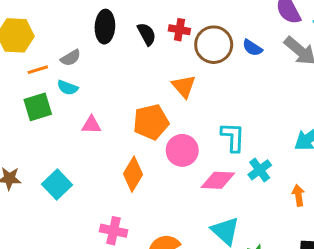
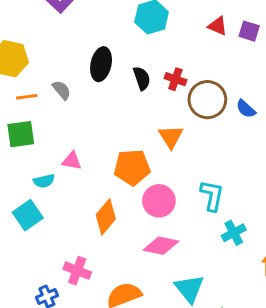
gray semicircle: (71, 58) -> (62, 90), turned -108
cyan semicircle: (68, 88) -> (44, 181), moved, turned -42
pink diamond: (218, 180) -> (161, 246), moved

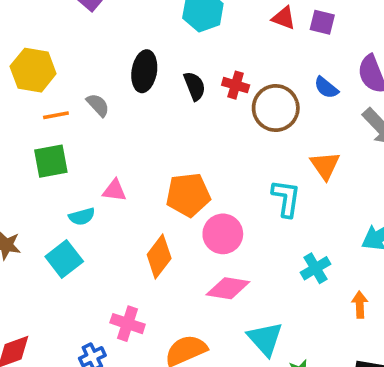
blue semicircle: (246, 109) -> (326, 88), moved
orange triangle: (171, 137) -> (325, 165), moved
cyan L-shape: (212, 196) -> (286, 198), moved

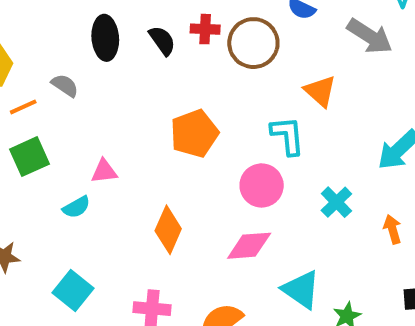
orange pentagon: (188, 195) -> (194, 133), moved
pink circle: (223, 234) -> (262, 185), moved
cyan square: (64, 259) -> (73, 290), moved

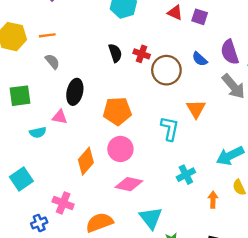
black ellipse: (105, 38) -> (75, 92), moved
orange line: (23, 107) -> (47, 35), moved
pink circle: (262, 185) -> (120, 149), moved

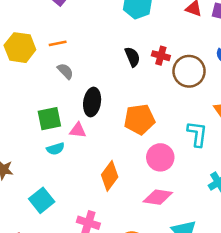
green square: (20, 96) -> (49, 119), moved
pink circle: (120, 149) -> (160, 157), moved

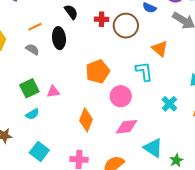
orange line: (58, 43) -> (35, 27), moved
black semicircle: (132, 57) -> (71, 12), moved
black ellipse: (92, 102) -> (59, 38), moved
cyan semicircle: (55, 149) -> (32, 114), moved

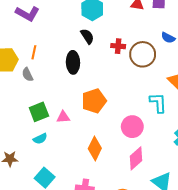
orange line: (35, 27) -> (34, 52), moved, turned -56
gray semicircle: (32, 49) -> (27, 75), moved, turned -152
orange pentagon: (98, 72) -> (94, 101), moved
pink diamond: (126, 127) -> (136, 158), turned -40

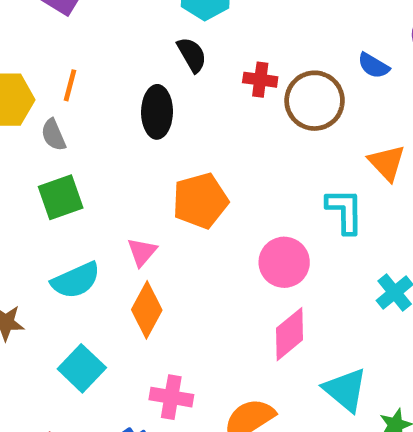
green square: (39, 112) -> (61, 197), moved
pink triangle: (63, 117) -> (142, 252), moved, turned -48
cyan semicircle: (40, 139) -> (76, 280), size x1.5
orange diamond: (95, 148) -> (147, 310), moved

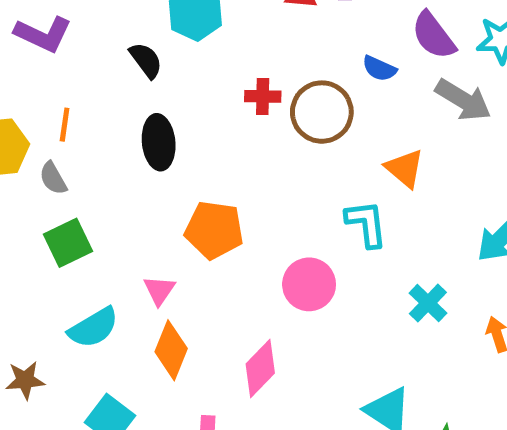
black semicircle: (192, 55) -> (146, 60), moved
orange pentagon: (200, 201) -> (214, 230), turned 30
pink diamond: (289, 334) -> (260, 368), moved

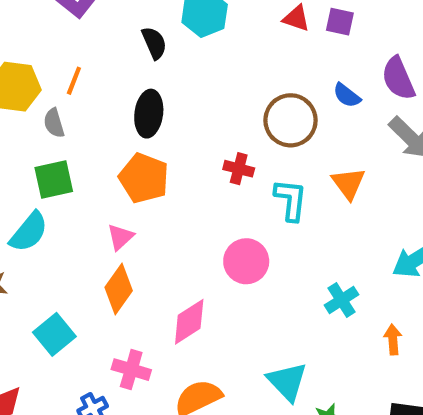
red cross: (263, 96) -> (239, 169), moved
cyan L-shape: (366, 224) -> (291, 200), moved
orange pentagon: (214, 230) -> (144, 178), moved
cyan semicircle: (93, 328) -> (29, 232), moved, turned -33

